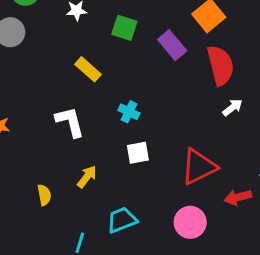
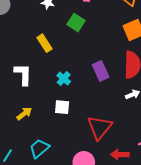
purple rectangle: (172, 45) -> (101, 71), moved
red triangle: (199, 167) -> (100, 127), turned -40
cyan trapezoid: (122, 220) -> (39, 148), turned -35

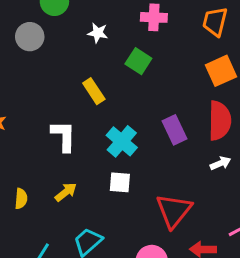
cyan cross: (64, 79) -> (122, 141), size x1.5

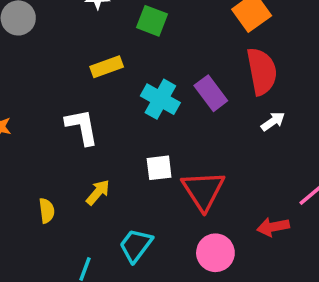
yellow rectangle: (94, 91) -> (107, 67), turned -65
cyan cross: (122, 141) -> (160, 99), moved
red triangle: (174, 211) -> (203, 191), moved

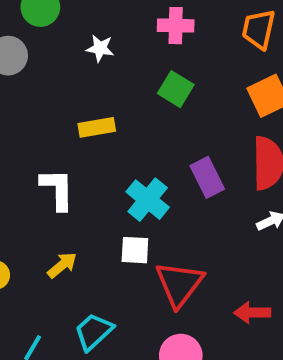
green square: (152, 21) -> (176, 89), moved
cyan cross: (160, 99) -> (148, 200), moved
red arrow: (273, 227) -> (252, 313), moved

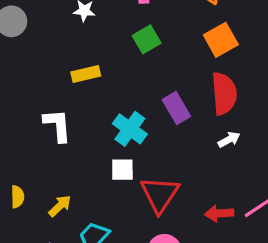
green square: (176, 89) -> (147, 39), turned 32
yellow arrow: (62, 265) -> (60, 206), moved

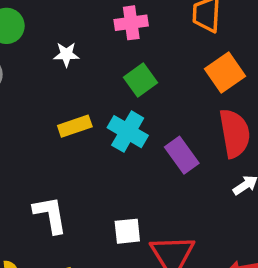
white L-shape: (57, 125) -> (50, 215), moved
cyan cross: (130, 129) -> (128, 132), moved

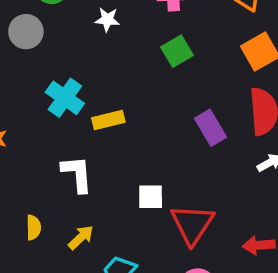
yellow rectangle: (75, 126) -> (108, 120), moved
cyan cross: (128, 132) -> (65, 98), moved

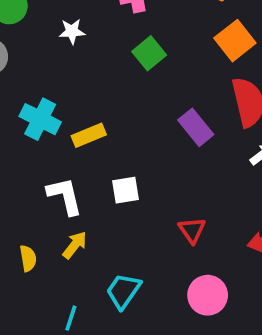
white square: (151, 197) -> (125, 190), moved
red triangle: (192, 224) -> (192, 230), size x0.6
yellow arrow: (81, 237) -> (75, 245), moved

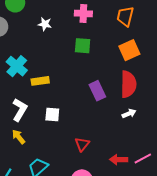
green square: (149, 53) -> (83, 46), turned 30
white L-shape: (65, 196) -> (20, 110), turned 30
yellow arrow: (75, 245) -> (19, 137), turned -91

